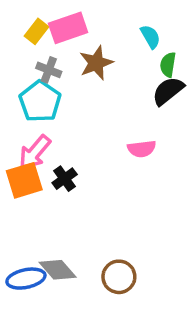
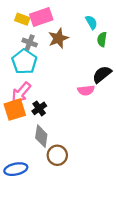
yellow rectangle: (36, 31) -> (22, 19), turned 72
black semicircle: (168, 91) -> (102, 74), moved
gray diamond: (58, 270) -> (41, 136), moved, turned 50
brown circle: (119, 277) -> (57, 155), moved

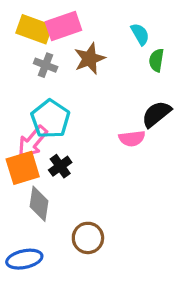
yellow rectangle: (22, 19) -> (34, 29), size x1.5
cyan pentagon: (24, 62) -> (50, 119), moved
gray diamond: (41, 136) -> (39, 204), moved

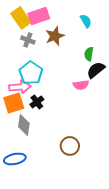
yellow rectangle: (34, 29) -> (21, 18), turned 35
green semicircle: (156, 60) -> (89, 54), moved
pink arrow: (32, 142) -> (20, 87), turned -135
brown circle: (88, 238) -> (70, 146), moved

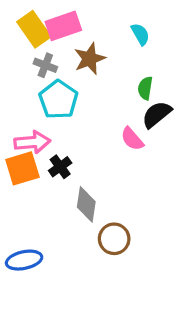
cyan pentagon: (31, 73) -> (58, 100), moved
pink semicircle: (81, 85) -> (132, 139), turned 56
gray diamond: (24, 125) -> (86, 204), moved

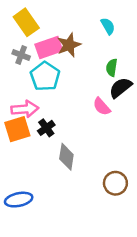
pink rectangle: (63, 26) -> (49, 47), moved
gray cross: (45, 65) -> (21, 55), moved
brown circle: (114, 239) -> (115, 183), moved

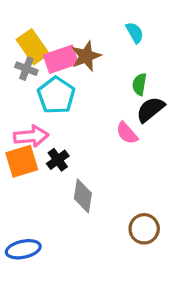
yellow rectangle: (26, 22) -> (33, 47), moved

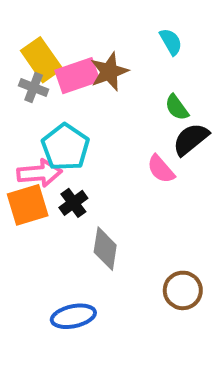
green semicircle: (139, 84) -> (177, 107), turned -45
cyan pentagon: (56, 95) -> (65, 147), moved
blue ellipse: (23, 249) -> (73, 316), moved

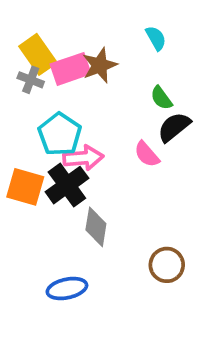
pink arrow: (40, 173) -> (83, 158), moved
black cross: (73, 203) -> (67, 185), size x1.6
orange square: (28, 205) -> (25, 187), turned 33

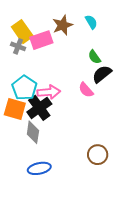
brown star: (100, 65) -> (63, 25), moved
cyan pentagon: (60, 134) -> (24, 88), moved
gray diamond: (96, 227) -> (33, 132), moved

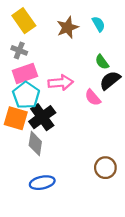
yellow rectangle: (22, 32) -> (24, 21), moved
pink rectangle: (41, 40) -> (25, 73), moved
pink arrow: (49, 92) -> (61, 83), moved

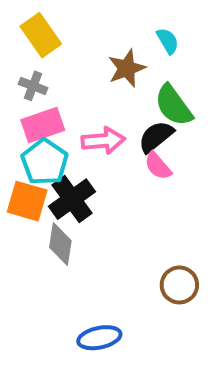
brown star: (67, 27) -> (127, 68), moved
green semicircle: (102, 62) -> (174, 105), size x1.6
black semicircle: (110, 80) -> (156, 137), moved
blue ellipse: (42, 183) -> (99, 338), moved

